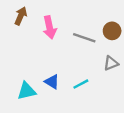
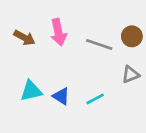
brown arrow: (21, 16) -> (24, 38), moved, turned 96
cyan triangle: (26, 91) -> (31, 91), moved

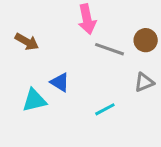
pink arrow: (58, 32) -> (87, 19), moved
blue triangle: (61, 96) -> (60, 82), moved

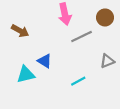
brown circle: (146, 40) -> (105, 17), moved
gray line: (109, 49) -> (82, 36), turned -45

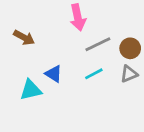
brown circle: (105, 17) -> (130, 48), moved
cyan line: (78, 81) -> (94, 74), moved

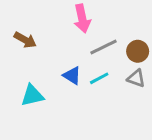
blue triangle: (54, 74) -> (72, 75), moved
gray triangle: (129, 74) -> (136, 78), turned 42

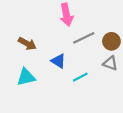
brown arrow: (25, 40) -> (27, 44), moved
cyan line: (99, 78) -> (80, 77), moved

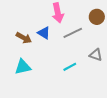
brown circle: (111, 41) -> (97, 17), moved
blue triangle: (58, 61) -> (44, 33), moved

